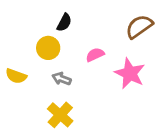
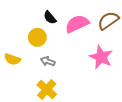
black semicircle: (64, 23) -> (50, 17), turned 112
pink semicircle: (95, 55) -> (77, 24), moved, size x1.6

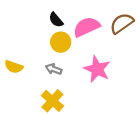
yellow circle: (37, 37) -> (61, 42), moved
pink star: (101, 57) -> (97, 69), moved

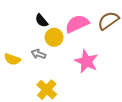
black semicircle: (56, 20) -> (42, 21), moved
gray arrow: (54, 69) -> (38, 54), moved

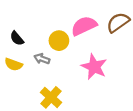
black semicircle: (42, 21) -> (17, 38), moved

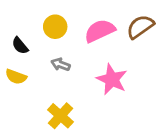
yellow circle: (59, 41) -> (55, 27), moved
gray arrow: (42, 59) -> (61, 65), moved

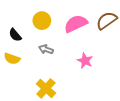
pink star: (112, 79) -> (85, 61), size x0.7

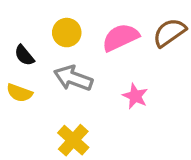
gray arrow: (46, 49) -> (73, 78), size x1.6

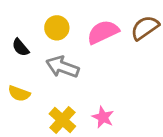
yellow semicircle: (19, 93) -> (19, 93), moved
pink star: (135, 96) -> (103, 117), moved

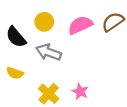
black semicircle: (21, 47) -> (16, 37), size x1.5

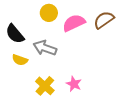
yellow circle: (44, 22) -> (49, 13), moved
yellow semicircle: (15, 73) -> (20, 60), moved

